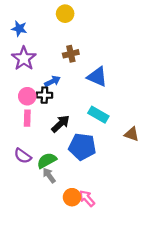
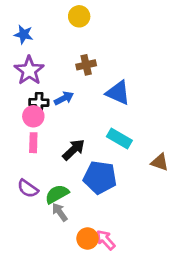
black cross: (44, 95) -> (39, 102), moved

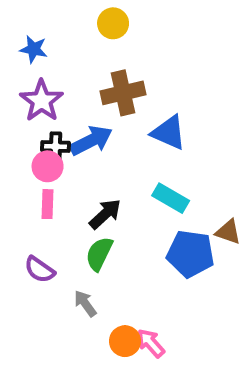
brown cross: (86, 65) -> (123, 93), size x1.5
blue arrow: (64, 98) -> (91, 141), size x1.5
blue pentagon: (100, 177) -> (191, 254), moved
green semicircle: (57, 194) -> (99, 254), moved, turned -35

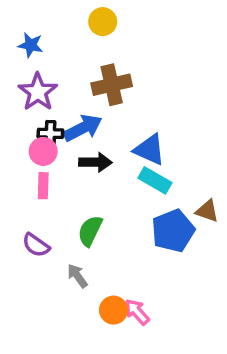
blue triangle: (169, 133) -> (150, 150), moved
black arrow: (105, 214) -> (95, 162), moved, turned 44
blue pentagon: (191, 254) -> (173, 231), turned -30

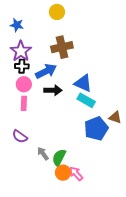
black cross: (50, 133) -> (22, 66), moved
green semicircle: (90, 231) -> (59, 158), moved

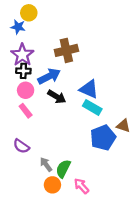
yellow circle: (57, 12) -> (29, 13), moved
black arrow: (53, 90) -> (57, 97), turned 30
pink rectangle: (24, 103) -> (26, 111), turned -40
orange circle: (63, 173) -> (52, 185), moved

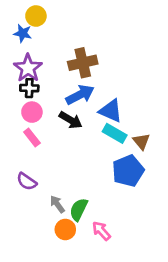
blue arrow: (49, 76) -> (80, 95), moved
brown triangle: (123, 126) -> (141, 141), moved, turned 32

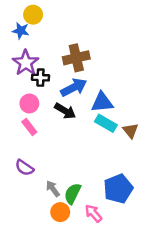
black cross: (29, 88) -> (40, 78), moved
blue triangle: (111, 111) -> (102, 102), turned -30
blue pentagon: (128, 171) -> (118, 189), moved

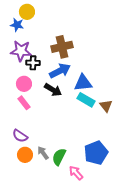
purple star: (26, 63) -> (21, 51), turned -30
orange circle: (60, 212) -> (25, 155), moved

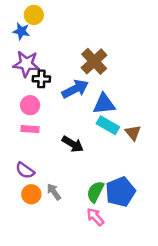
brown cross: (62, 47) -> (94, 61), moved, turned -30
black arrow: (53, 90) -> (73, 144), moved
pink rectangle: (24, 103) -> (30, 129), turned -48
green semicircle: (59, 157) -> (95, 192), moved

